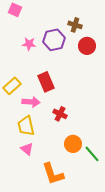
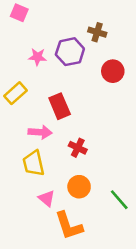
red circle: (87, 46) -> (113, 71), moved
yellow rectangle: (12, 86) -> (15, 93), moved
orange circle: (73, 144) -> (79, 187), moved
pink triangle: (27, 149) -> (47, 198), moved

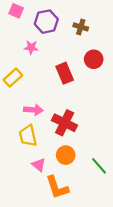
purple hexagon: (70, 52) -> (46, 22), moved
red rectangle: (60, 106) -> (65, 73), moved
red cross: (78, 148) -> (65, 123), size x1.6

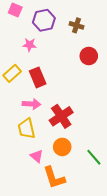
red rectangle: (65, 73) -> (38, 77), moved
red cross: (65, 123) -> (61, 116), turned 30

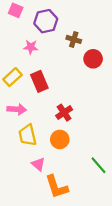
brown cross: (76, 25) -> (74, 39), moved
pink arrow: (32, 104) -> (17, 109), moved
red cross: (61, 116) -> (64, 113), moved, size x0.7
orange circle: (62, 147) -> (60, 139), moved

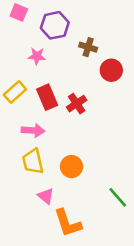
pink arrow: (17, 109) -> (33, 131), moved
red cross: (64, 113) -> (77, 104), moved

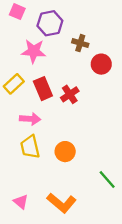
pink star: (37, 56) -> (34, 51), size x1.5
pink triangle: (46, 196) -> (21, 202), moved
orange L-shape: (68, 223) -> (62, 203), turned -32

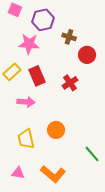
red cross: (70, 94) -> (70, 83), moved
yellow trapezoid: (30, 147) -> (26, 139), moved
pink triangle: (21, 202) -> (18, 173), turned -32

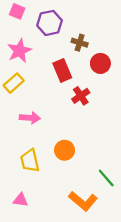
pink star: (29, 44) -> (19, 51), moved, turned -30
red rectangle: (37, 76) -> (62, 70), moved
orange L-shape: (53, 174) -> (83, 201), moved

